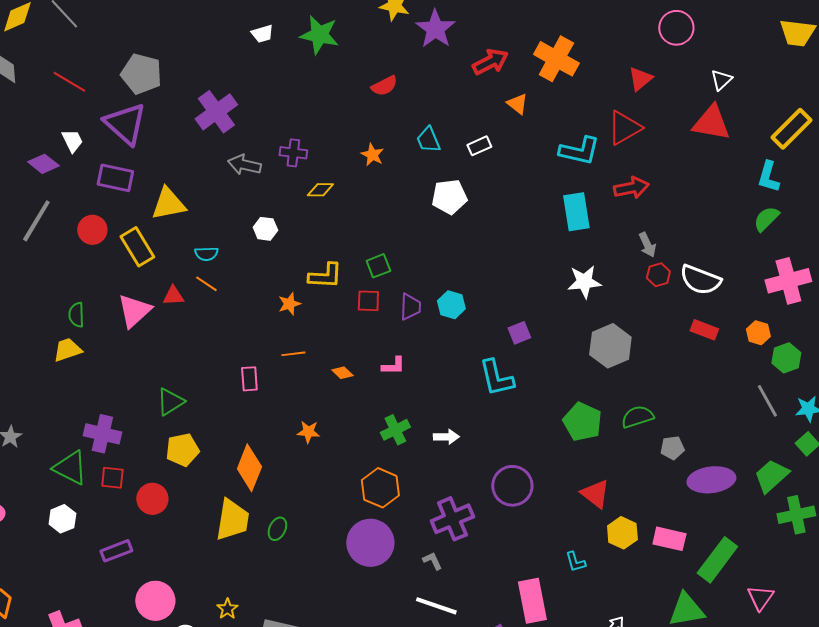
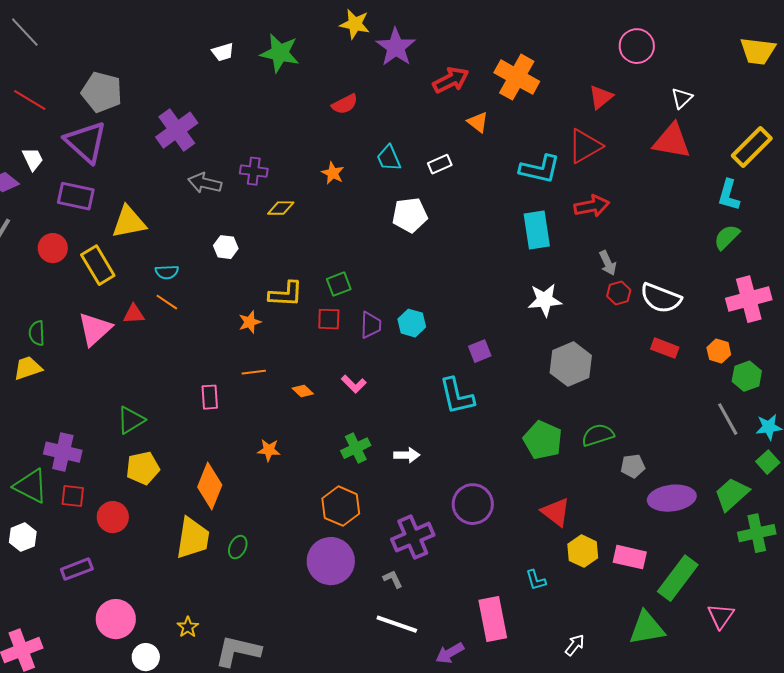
pink L-shape: (393, 366) -> (354, 384), turned 45

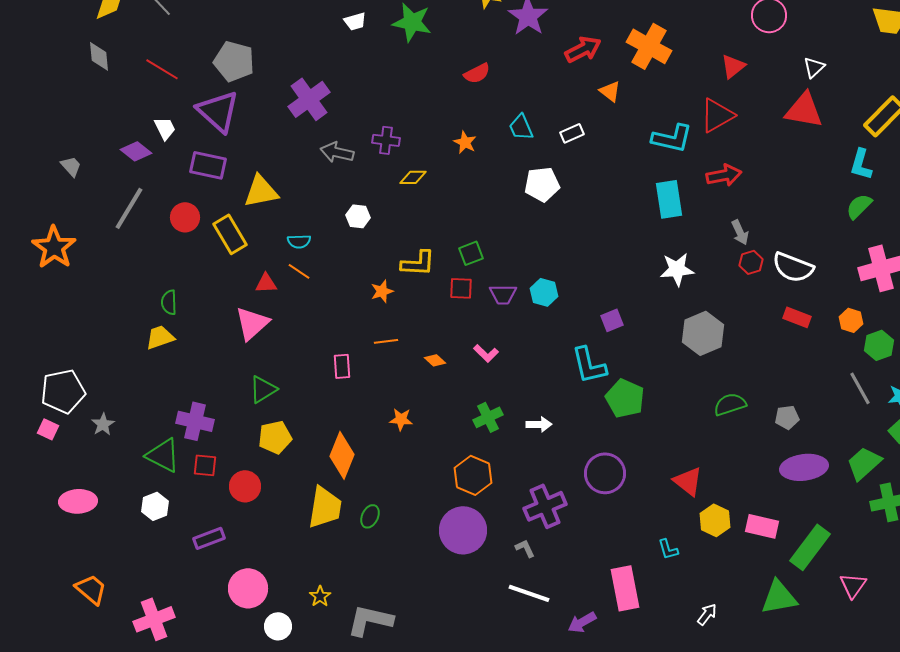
purple trapezoid: (371, 325) -> (503, 294), turned 88
pink triangle: (95, 329) -> (252, 323), moved
green pentagon: (543, 440) -> (625, 398), moved
gray pentagon: (633, 466) -> (787, 417), moved

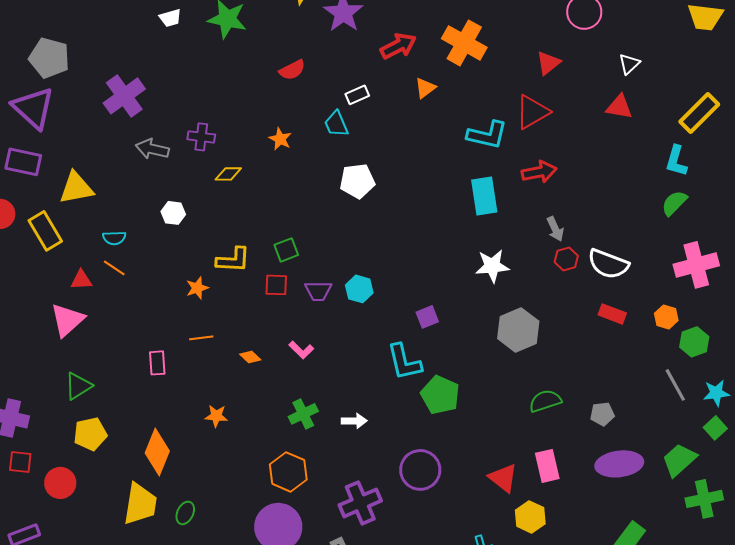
orange triangle: (610, 91) -> (425, 88), turned 45
red triangle: (804, 110) -> (619, 107), size x0.7
white rectangle: (572, 133) -> (357, 95), moved
pink rectangle: (762, 526) -> (547, 466), moved, turned 64

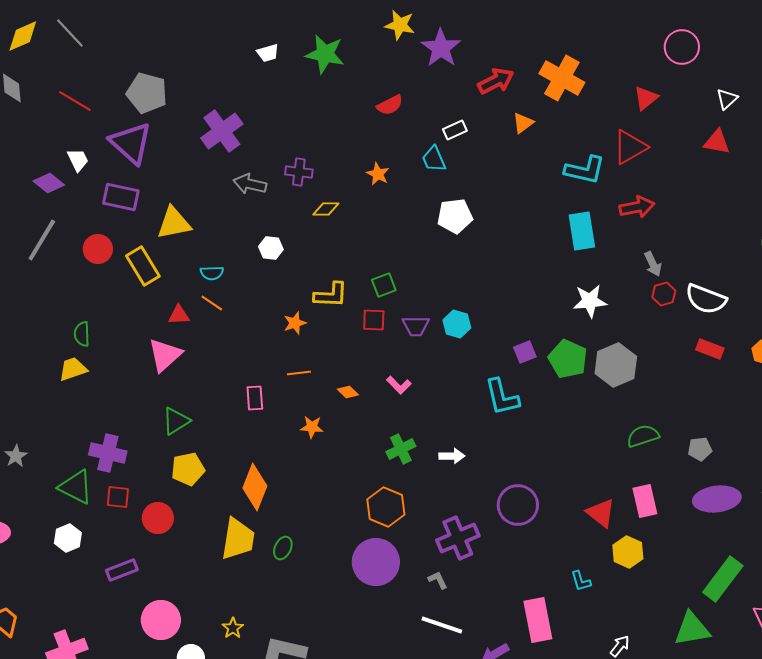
green pentagon: (440, 395) -> (568, 359), moved
orange star: (216, 416) -> (312, 427), moved

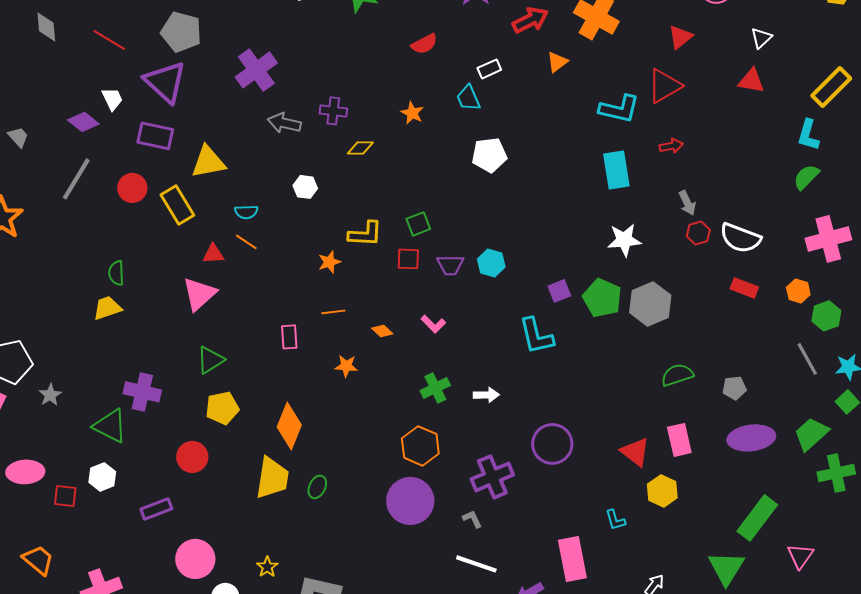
red arrow: (637, 207) -> (671, 146), size x0.7
red square: (118, 497) -> (65, 496), moved
green triangle: (692, 629) -> (726, 568), turned -48

